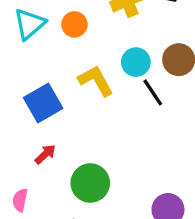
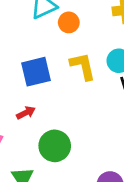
orange circle: (74, 24) -> (69, 22), moved

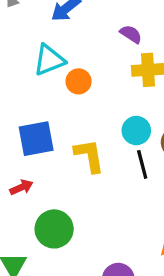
yellow L-shape: (83, 66) -> (89, 156), moved

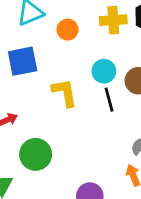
orange circle: (79, 81) -> (68, 30), moved
blue square: (36, 139) -> (23, 61), moved

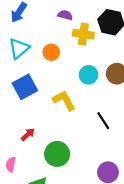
yellow cross: (113, 20) -> (83, 34), turned 30
black line: (109, 100) -> (103, 121), moved

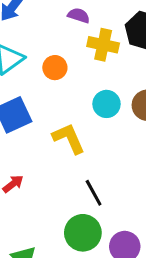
black line: (103, 121) -> (94, 193), moved
green circle: (57, 154) -> (83, 233), moved

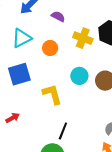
purple semicircle: (79, 15) -> (58, 16), moved
black line: (94, 193) -> (63, 131), turned 42

